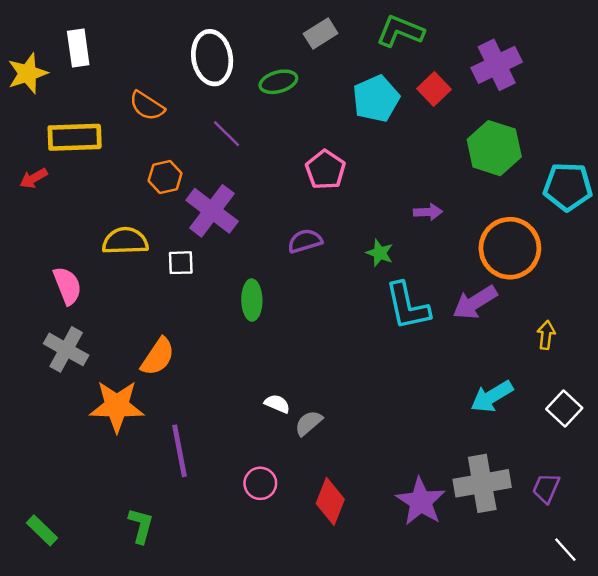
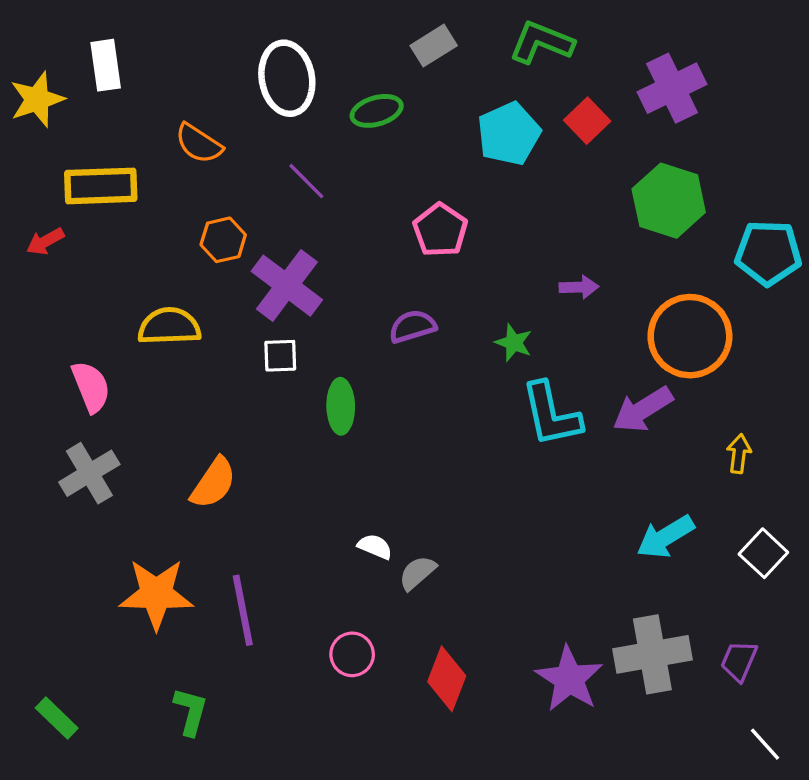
white square: (181, 263) -> (280, 356), moved
gray cross: (66, 349) -> (89, 473), turned 30
orange star: (117, 406) -> (156, 594), moved

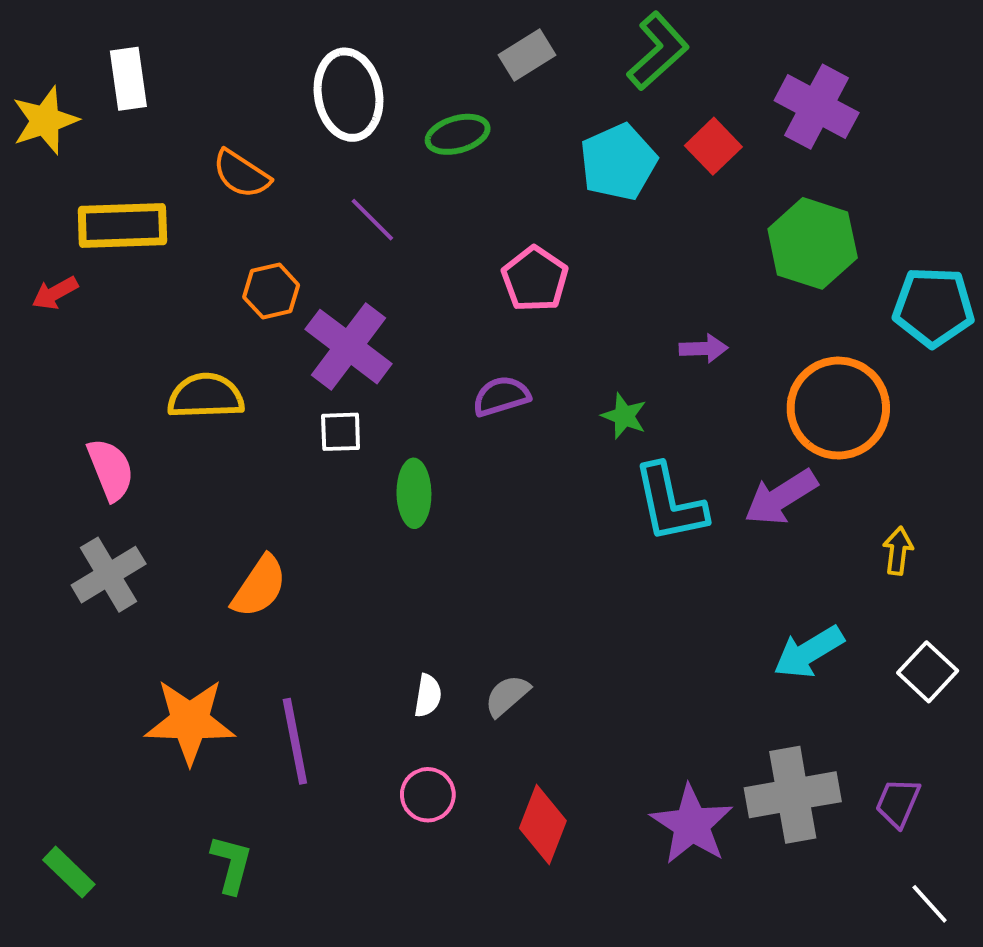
green L-shape: (541, 42) -> (658, 51), turned 116
purple cross: (672, 88) -> (817, 107), turned -36
white semicircle: (375, 547) -> (428, 696), moved, turned 76

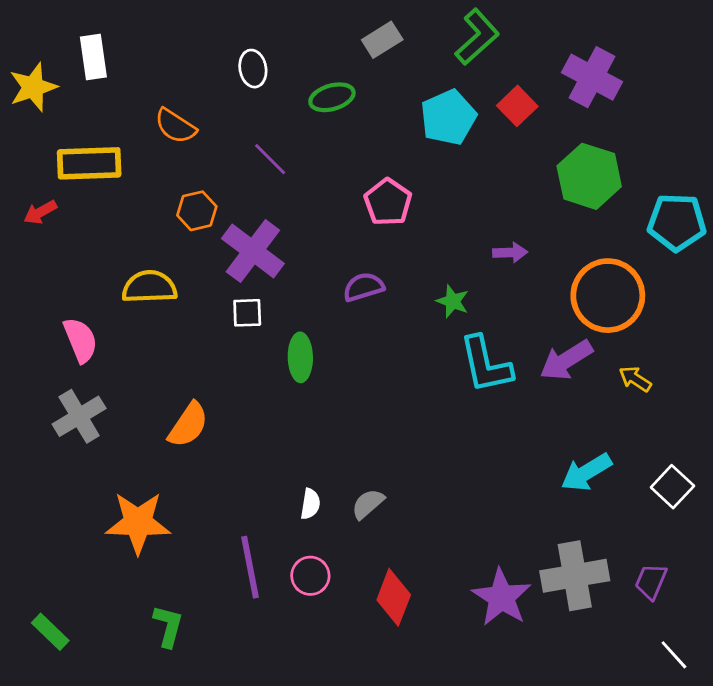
white ellipse: (349, 95) -> (253, 69), size x0.6
yellow arrow: (898, 551) -> (635, 379), moved, turned -64
purple line: (295, 741) -> (250, 567), moved

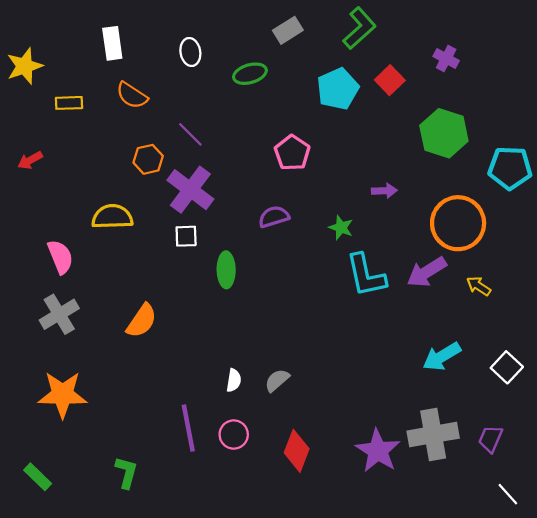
white rectangle: (93, 57) -> (112, 43), moved
purple cross: (592, 77) -> (446, 59), size x0.6
purple line: (270, 159) -> (190, 134), moved
yellow rectangle: (89, 163) -> (69, 103), moved, size x0.6
orange star: (138, 523) -> (63, 394), moved

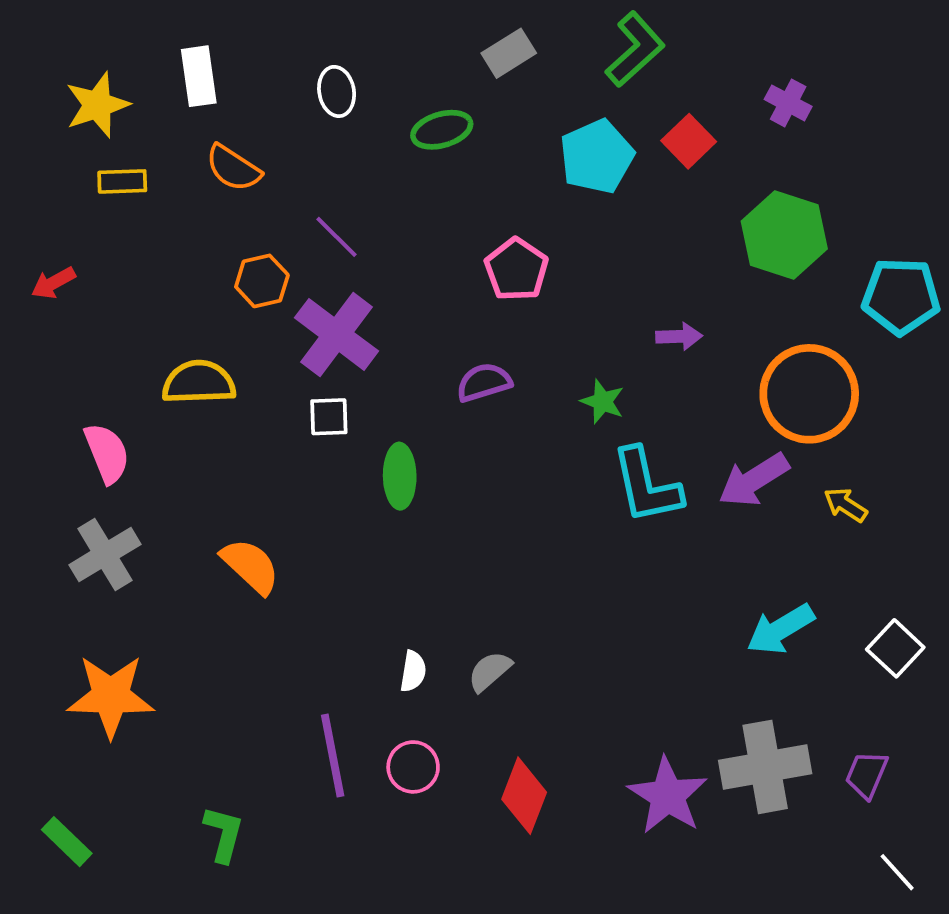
yellow star: (25, 66) -> (97, 105), moved
orange semicircle: (142, 321) -> (250, 566), turned -81

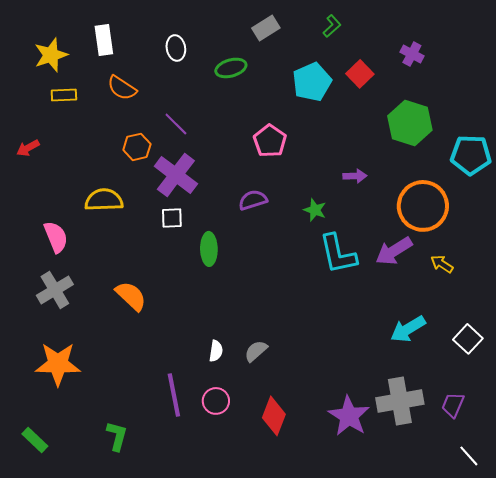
green L-shape: (635, 49) -> (332, 26), size x0.6

